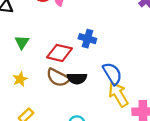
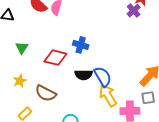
brown semicircle: (58, 78) -> (46, 93), moved
black semicircle: (77, 78) -> (84, 75), moved

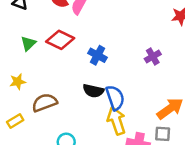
purple cross: (134, 11) -> (153, 56), moved
red diamond: (55, 58) -> (60, 40), moved
brown semicircle: (46, 93) -> (45, 103), turned 120

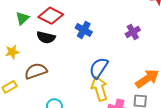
black semicircle: (93, 91) -> (46, 37), moved
blue semicircle: (115, 98) -> (99, 68), turned -130

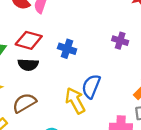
purple cross: (133, 32) -> (120, 41), turned -32
yellow arrow: (99, 89) -> (75, 101), moved

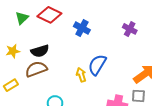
black semicircle: (28, 65) -> (40, 51), moved, turned -30
yellow arrow: (75, 101) -> (81, 75), size x0.6

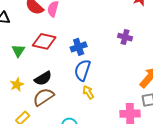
blue cross: (82, 28) -> (79, 47), turned -35
blue semicircle: (97, 65) -> (82, 70), moved

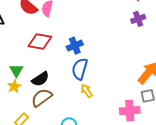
purple cross: (125, 37) -> (138, 19), moved, turned -32
green triangle: (18, 51) -> (16, 71), moved

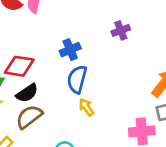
purple cross: (138, 19) -> (121, 30), moved
red diamond: (40, 42) -> (19, 66), moved

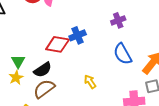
red diamond: (19, 66) -> (57, 44), moved
blue semicircle: (77, 79) -> (123, 54), moved, turned -45

